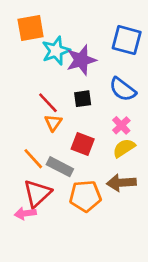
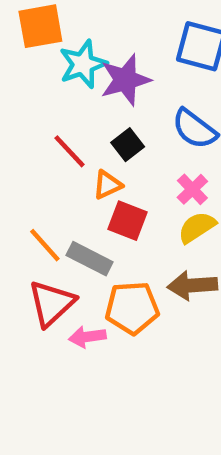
black square: (83, 99) -> (128, 145), turned -30
orange triangle: (53, 123) -> (107, 185), moved, turned 30
pink arrow: (25, 213) -> (87, 337), moved

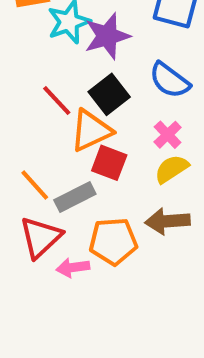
black square: (128, 145) -> (109, 94), size x1.4
orange triangle: (107, 185) -> (91, 131), size x1.6
gray rectangle: (90, 259) -> (75, 197), turned -54

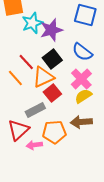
pink cross: (168, 135) -> (81, 79), size x1.5
red square: (109, 163) -> (52, 93), turned 30
orange line: (35, 185) -> (15, 78), moved

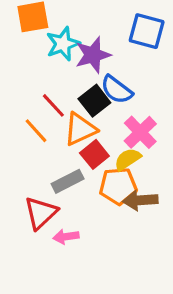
blue semicircle: (82, 52) -> (117, 90), moved
yellow semicircle: (83, 96) -> (128, 159), moved
orange pentagon: (54, 132) -> (118, 186), moved

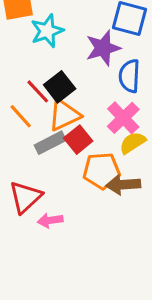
purple star: (93, 55) -> (103, 48), moved
blue semicircle: (117, 90) -> (129, 76), moved, turned 56
black square: (94, 101) -> (60, 87), moved
yellow semicircle: (128, 159) -> (133, 143), moved
gray rectangle: (68, 181) -> (50, 143), moved

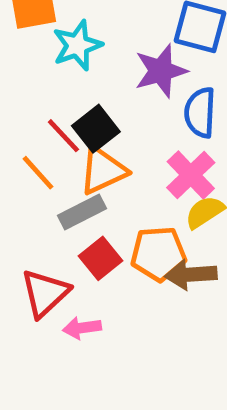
red square: (78, 140) -> (101, 258), moved

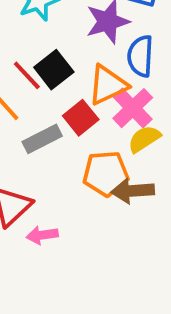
orange triangle: (103, 170) -> (108, 85), moved
red square: (101, 258) -> (81, 118), moved

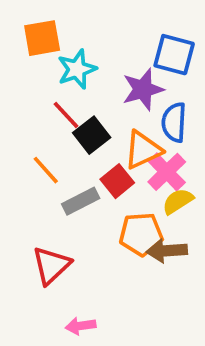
red line: (27, 75) -> (66, 115), moved
pink arrow: (42, 235) -> (81, 326), moved

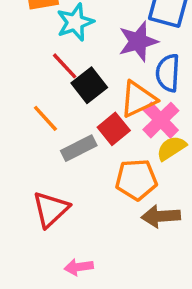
brown arrow: (167, 251) -> (161, 216), moved

